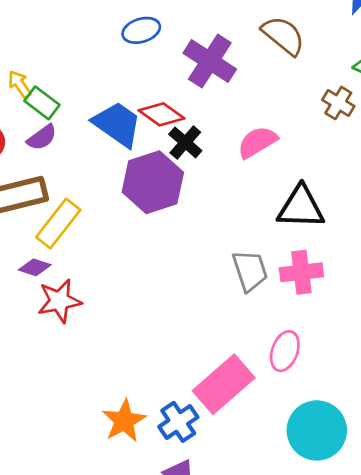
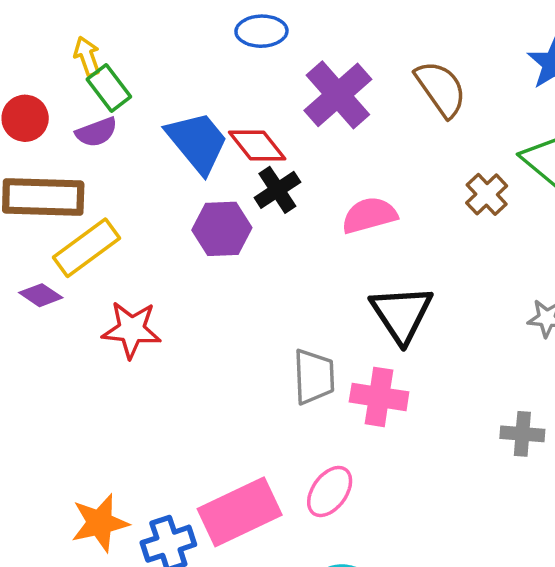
purple hexagon: (153, 182) -> (222, 229), size x0.7
black triangle: (301, 207) -> (402, 314), turned 39
red star: (59, 301) -> (132, 330), moved

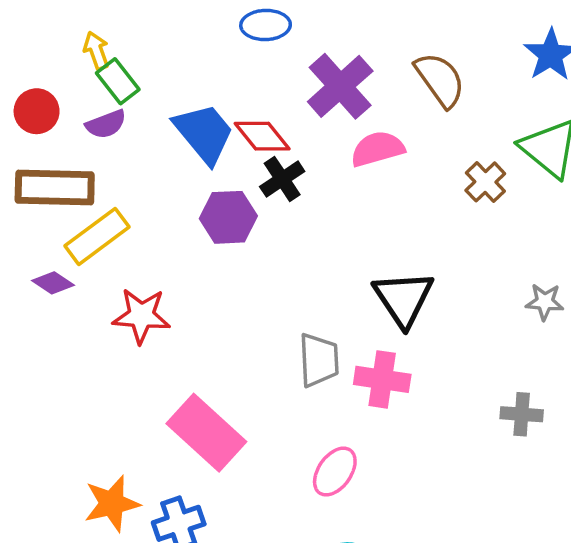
pink semicircle: (369, 215) -> (378, 149), moved
pink rectangle: (240, 512) -> (206, 433), moved, turned 68

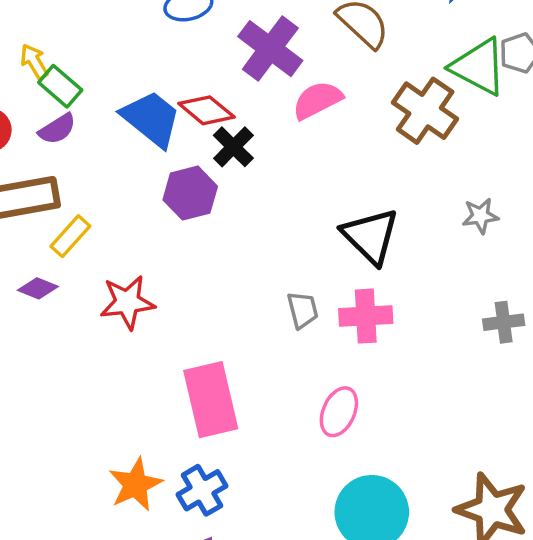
brown cross: (485, 182) -> (425, 111), size x1.6
yellow rectangle: (97, 236) -> (70, 236), size x0.7
gray star: (545, 302) -> (480, 216), moved
gray trapezoid: (319, 360) -> (303, 310), size x0.7
pink rectangle: (206, 433) -> (211, 400), turned 46

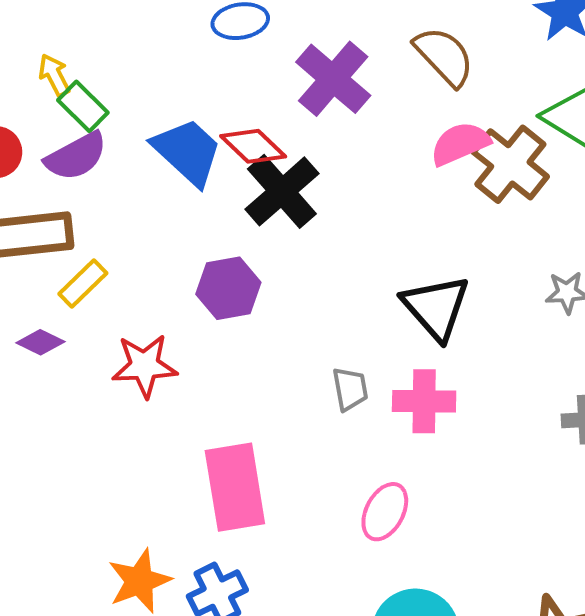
pink semicircle: (317, 100) -> (460, 144), moved
purple semicircle: (57, 129) -> (76, 156), size x1.4
black cross: (233, 147) -> (282, 191), size x1.5
purple hexagon: (190, 193) -> (228, 288), moved

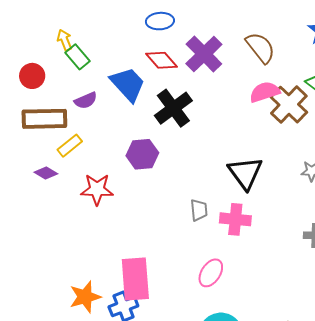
red diamond: (253, 146) -> (161, 60), moved
purple semicircle: (76, 156) -> (86, 100), moved, size x0.7
pink rectangle: (235, 487) -> (135, 279), moved

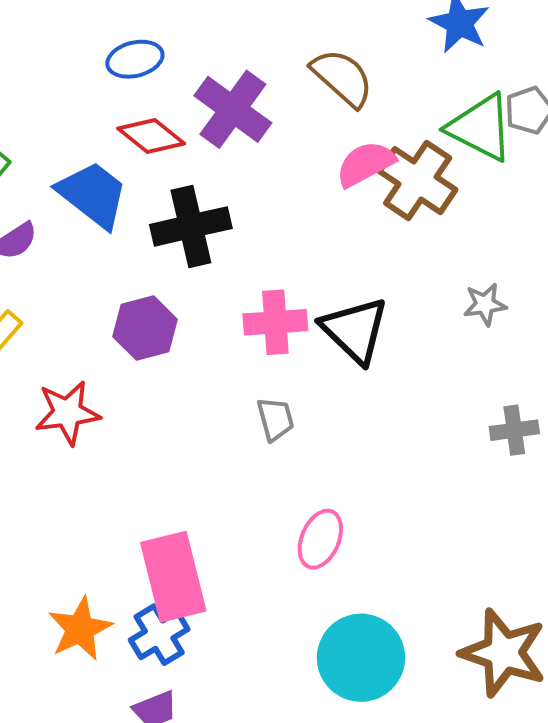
black cross: (173, 108) -> (191, 226), turned 33
pink cross: (235, 219) -> (275, 322), moved

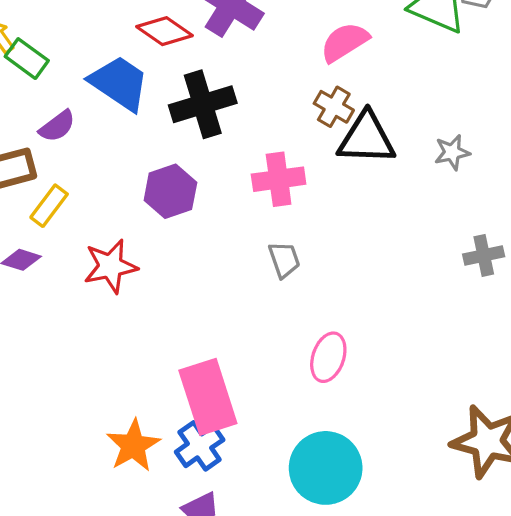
brown cross: (418, 181) -> (334, 107), moved, size x0.6
black triangle: (355, 330) -> (366, 138), moved, turned -38
cyan circle: (361, 658) -> (326, 468), moved

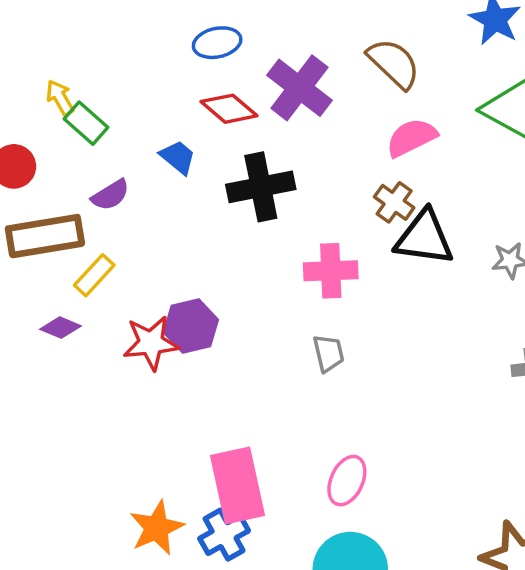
blue trapezoid: (119, 83) -> (178, 157), size x0.6
purple hexagon: (170, 191) -> (191, 326), moved
pink ellipse: (328, 357) -> (347, 481), moved

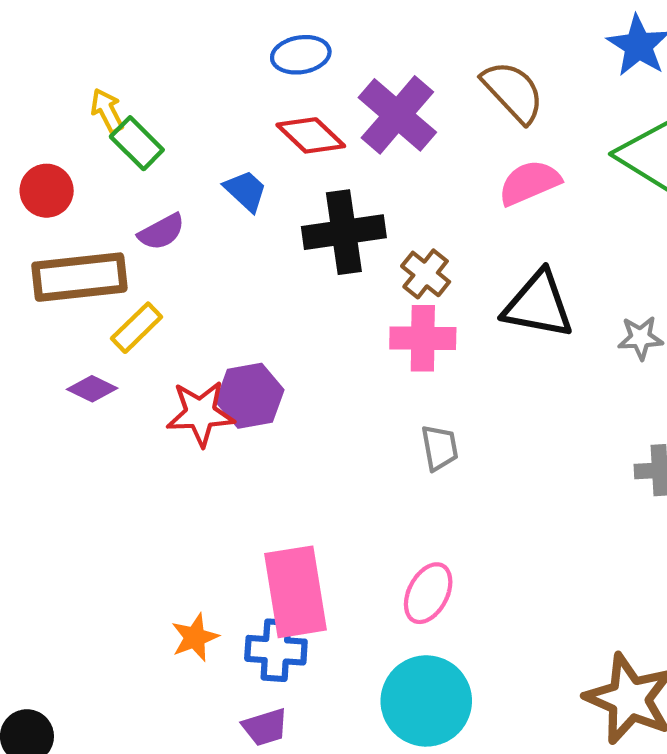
brown cross: (394, 202) -> (426, 274), moved
gray trapezoid: (329, 353) -> (440, 448), moved
orange star: (157, 528) -> (195, 637), size x0.7
blue cross: (224, 535) -> (276, 650), turned 30

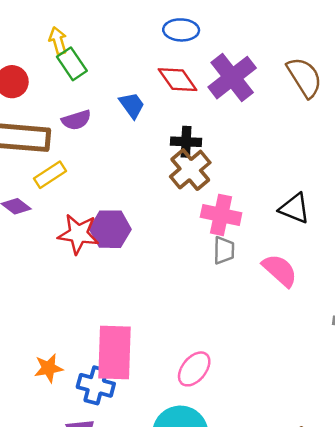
pink semicircle: (529, 183) -> (280, 270), moved, turned 54
black cross: (344, 232) -> (186, 142), size x0.6
brown cross: (426, 274) -> (190, 170), moved, size x1.4
black triangle: (538, 305) -> (294, 208), size x0.7
gray trapezoid: (440, 448) -> (224, 250), moved

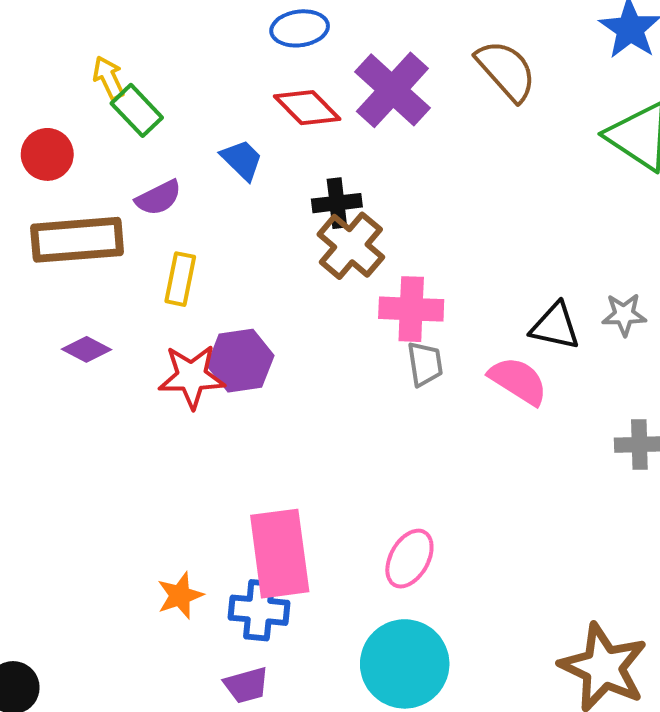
yellow rectangle: (50, 175) -> (180, 279), moved, turned -36
black triangle: (294, 208) -> (555, 326), moved

